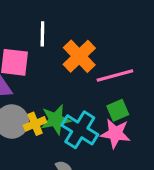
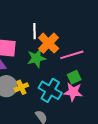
white line: (42, 34) -> (34, 31), moved
green star: (56, 120) -> (36, 58), moved

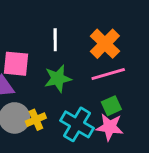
orange cross: (49, 43) -> (105, 44), moved

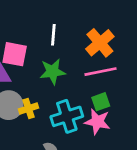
cyan cross: (77, 124) -> (67, 116), turned 36

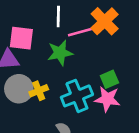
pink line: (100, 72) -> (84, 31), moved

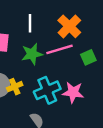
pink line: (84, 31) -> (60, 49), moved
green square: (109, 79) -> (88, 57), moved

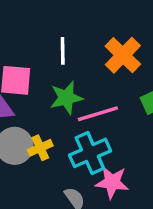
pink line: (60, 49) -> (98, 114), moved
pink star: (73, 92) -> (112, 182), moved

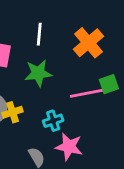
pink line: (98, 114) -> (87, 93), moved
cyan cross: (90, 153) -> (53, 121), size x0.6

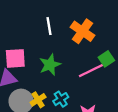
white line: (39, 34) -> (49, 26), moved
cyan cross: (53, 121) -> (61, 99), moved

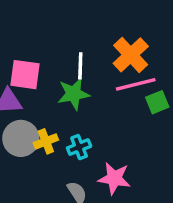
white line: (49, 26) -> (80, 66), moved
pink line: (91, 70) -> (136, 84), moved

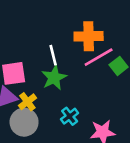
orange cross: (131, 55) -> (89, 36), turned -32
yellow cross: (46, 141) -> (27, 102), moved

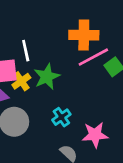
white line: (53, 55) -> (26, 51), moved
yellow cross: (27, 102) -> (21, 81), moved

